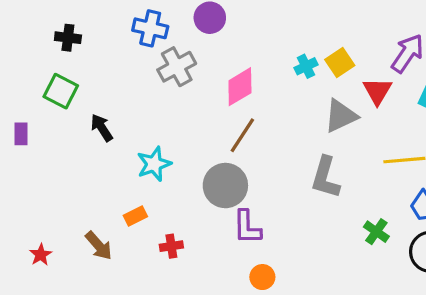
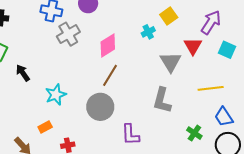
yellow square: (340, 63) -> (169, 16), moved
gray triangle: (341, 116) -> (171, 62), turned -35
purple L-shape: (247, 227) -> (130, 135), moved

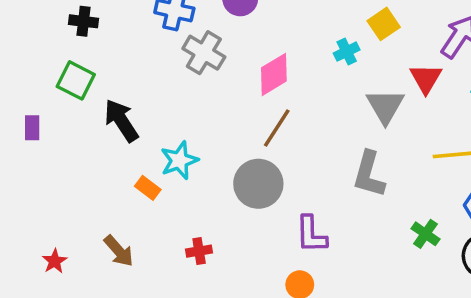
gray cross: (68, 34) -> (204, 53), turned -30
black arrow: (23, 73) -> (121, 121), size x1.4
orange rectangle: (45, 127) -> (148, 188), moved, turned 64

